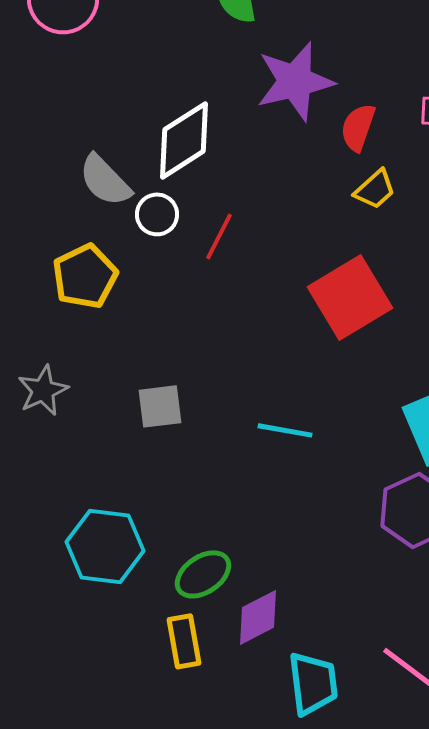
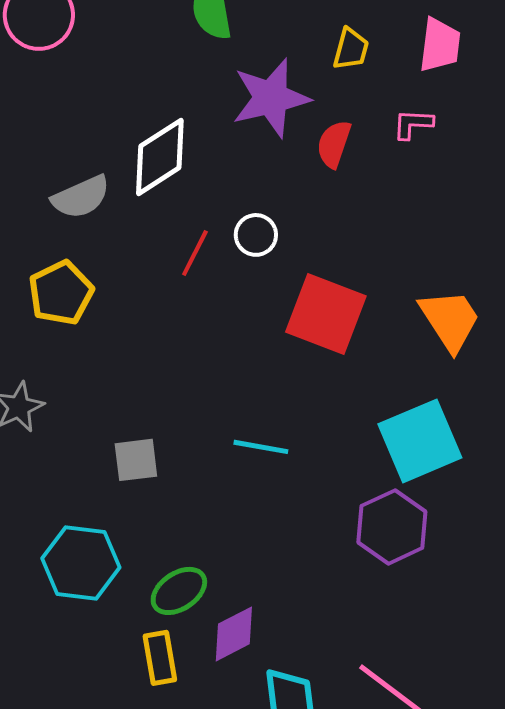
gray semicircle: (105, 180) -> (81, 197), turned -70
yellow trapezoid: (375, 189) -> (351, 49), moved, turned -33
white circle: (157, 214) -> (256, 235), moved
red square: (350, 297) -> (326, 314), turned -38
gray square: (160, 406) -> (136, 460), moved

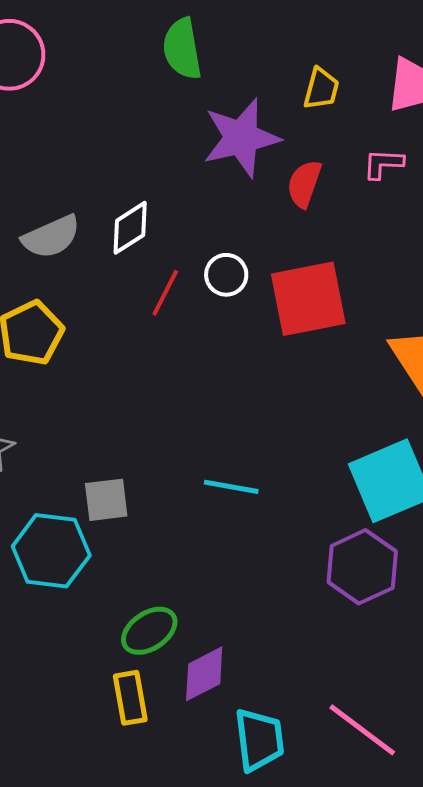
white diamond: (160, 157) -> (130, 228), moved, size x0.7
red square: (326, 314) -> (308, 299), moved, turned -32
cyan hexagon: (81, 563) -> (51, 551), moved

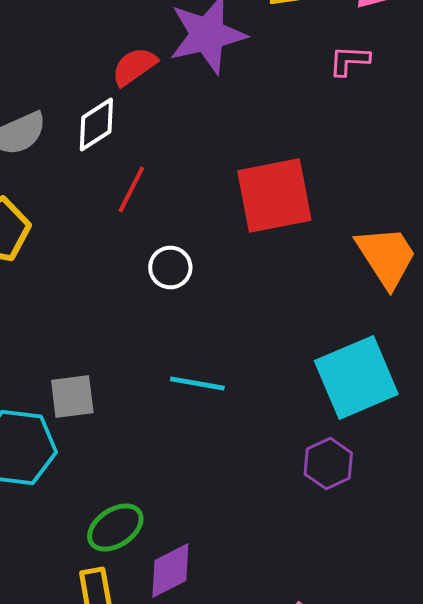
red semicircle: (304, 184) -> (134, 66), moved, turned 36
white circle: (226, 275) -> (170, 268), moved
purple hexagon: (362, 567) -> (328, 464), size x0.7

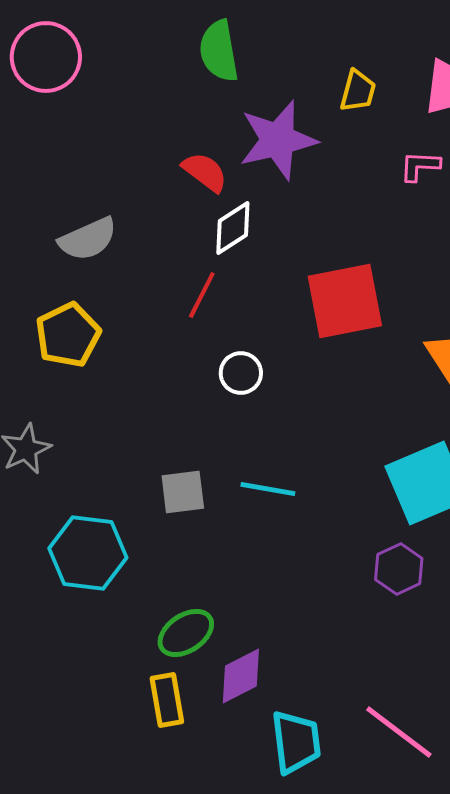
red semicircle: (134, 66) -> (205, 172), turned 72
white diamond: (96, 124) -> (233, 228), moved
gray square: (72, 396) -> (183, 492), moved

